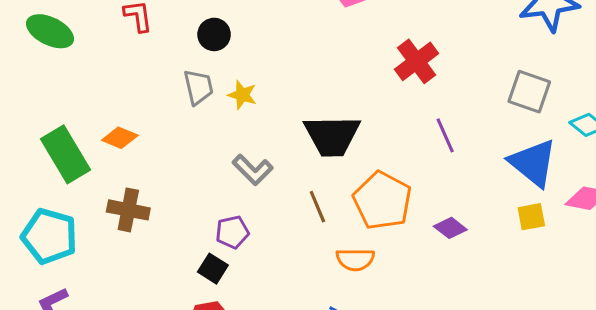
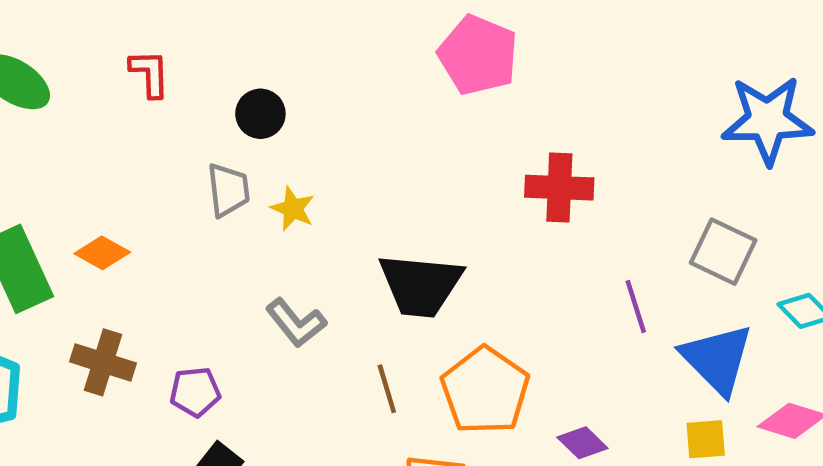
red cross: (417, 61) -> (559, 188), turned 33
purple line: (445, 135) -> (636, 306), moved
purple pentagon: (232, 232) -> (195, 392), moved

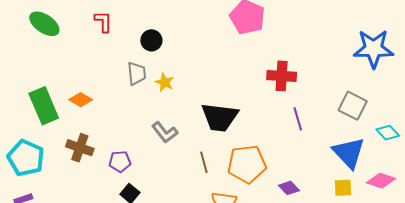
purple line: (636, 306) -> (298, 119), moved
orange pentagon: (485, 391) -> (247, 164), turned 30

